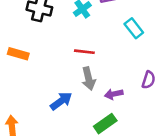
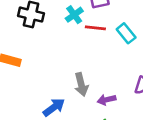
red line: (84, 52) -> (95, 28), moved

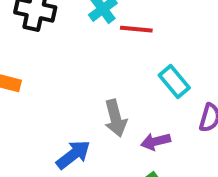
cyan rectangle: (126, 33) -> (174, 81), moved

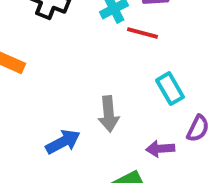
purple arrow: (156, 141) -> (160, 149), moved

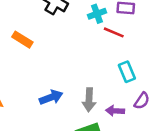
gray arrow: (109, 114) -> (89, 100), moved

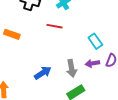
red line: (114, 32) -> (55, 26), moved
purple arrow: (115, 111) -> (92, 63), moved

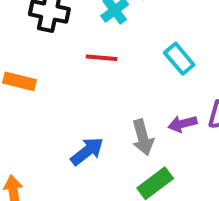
cyan rectangle: (95, 41) -> (179, 59), moved

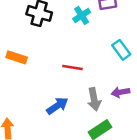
red line: (102, 58) -> (73, 67), moved

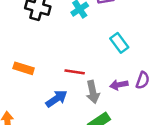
orange rectangle: (17, 57) -> (24, 68), moved
red line: (73, 67) -> (75, 72), moved

